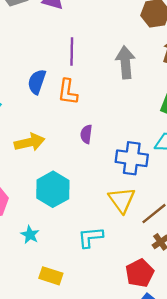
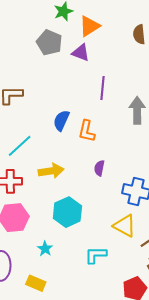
purple line: (72, 52) -> (103, 88), moved
yellow triangle: (122, 200) -> (125, 226), turned -30
yellow rectangle: (51, 276) -> (36, 283), moved

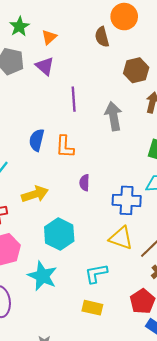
orange triangle: (90, 26) -> (49, 37), size x0.7
purple triangle: (81, 53) -> (45, 66), turned 30
cyan star: (45, 249) -> (42, 276), size x1.8
yellow rectangle: (36, 283) -> (92, 308), moved

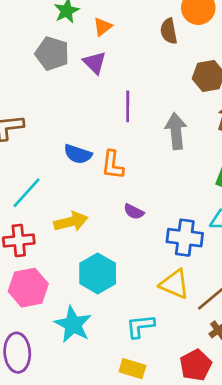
blue semicircle: (37, 140) -> (78, 154), turned -90
purple semicircle: (84, 183) -> (134, 212), turned -70

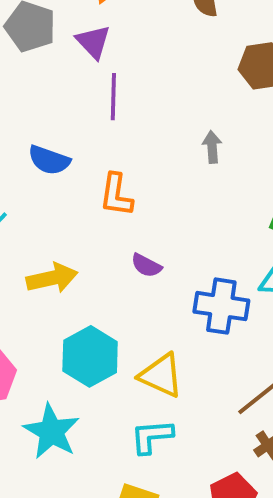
purple line: (128, 106) -> (113, 97), moved
gray arrow: (176, 131) -> (212, 147), size x0.6
blue semicircle: (78, 154) -> (49, 160), moved
yellow triangle: (174, 284) -> (161, 375), moved

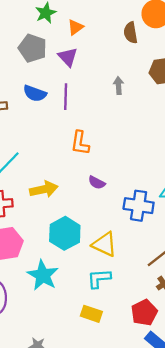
purple line: (113, 97) -> (66, 97), moved
gray arrow: (212, 147) -> (119, 86), moved
blue semicircle: (49, 160) -> (35, 93), moved

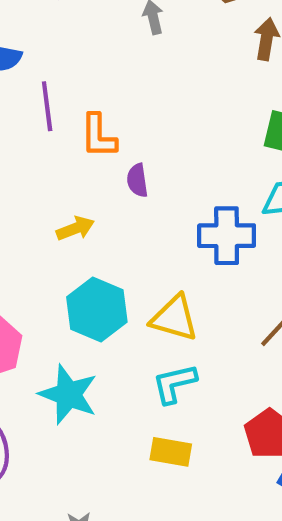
purple line: (66, 97) -> (47, 106), moved
purple semicircle: (97, 183) -> (137, 180), moved, turned 63
yellow arrow: (44, 189) -> (75, 228), moved, size x0.7

